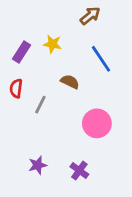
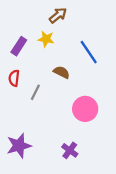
brown arrow: (90, 16) -> (58, 15), moved
purple star: (38, 165) -> (19, 146), moved, size x1.5

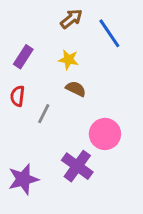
yellow star: (46, 39) -> (68, 60), moved
blue line: (89, 52) -> (109, 33), moved
purple cross: (70, 150) -> (77, 166), moved, size x1.5

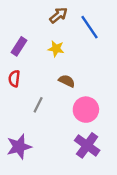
brown semicircle: (76, 89) -> (67, 81), moved
gray line: (44, 114) -> (38, 105), moved
purple cross: (77, 166) -> (87, 145), moved

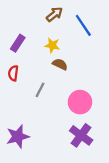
brown semicircle: (67, 81) -> (60, 64), moved
gray line: (38, 105) -> (40, 90), moved

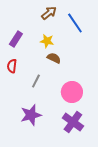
purple star: (18, 136) -> (31, 115), moved

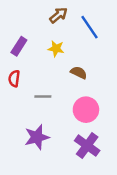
brown semicircle: (54, 58) -> (79, 73), moved
gray line: (36, 81) -> (43, 96), turned 64

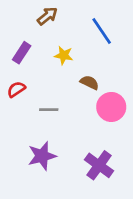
brown arrow: (58, 15) -> (47, 16), moved
red semicircle: (14, 79) -> (16, 89), turned 49
pink circle: (86, 110) -> (111, 107), moved

